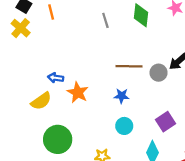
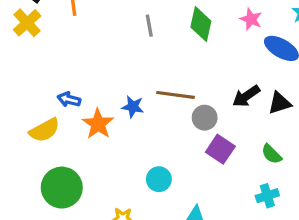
gray circle: (159, 73) -> (205, 118), moved
blue star: (122, 96) -> (133, 107), moved
purple square: (165, 122) -> (220, 149), moved, turned -30

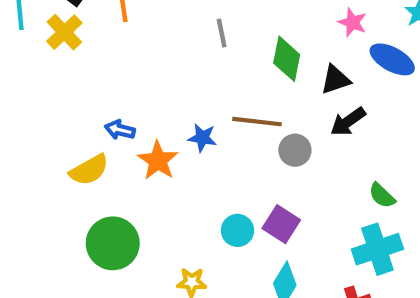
green diamond: (201, 24) -> (287, 59), moved
black triangle: (280, 103) -> (335, 80), moved
purple square: (220, 149) -> (281, 224), moved
cyan cross: (267, 196) -> (377, 249), size x1.6

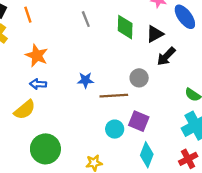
blue ellipse: (392, 59) -> (185, 17), turned 35
brown line: (257, 122) -> (114, 96), moved
orange star: (158, 161) -> (37, 55), moved

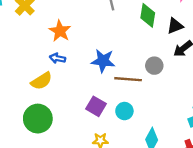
blue star: (85, 80) -> (103, 61), size x1.5
purple square: (139, 121) -> (96, 106), moved
green circle: (45, 149) -> (38, 119), moved

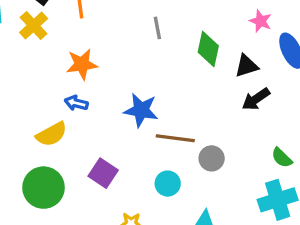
orange star: (60, 31) -> (82, 64), turned 30
gray circle: (154, 66) -> (212, 158), moved
purple square: (96, 106) -> (103, 173), moved

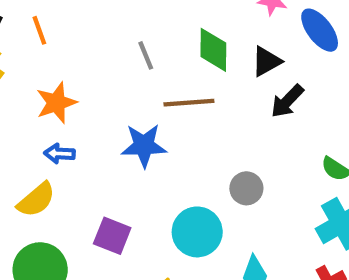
gray line: (157, 28) -> (146, 55), moved
brown line: (175, 138) -> (189, 103), moved
cyan circle: (168, 184) -> (197, 232), size x1.5

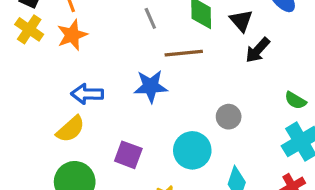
black triangle: (266, 61) -> (241, 21), turned -40
orange star: (56, 103) -> (72, 35), moved
blue arrow: (60, 154) -> (87, 94), size x1.4

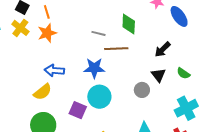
gray line: (150, 18) -> (98, 33), moved, turned -56
black triangle: (241, 21) -> (158, 75), moved
green semicircle: (295, 100) -> (183, 73), moved
cyan circle: (192, 150) -> (99, 97), moved

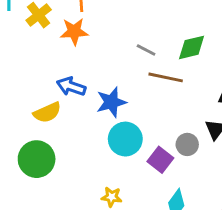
green diamond: (129, 24) -> (192, 47), turned 60
blue star: (94, 68) -> (111, 102), moved, turned -30
purple square: (78, 110) -> (160, 160), moved

